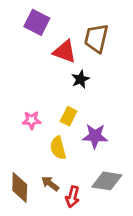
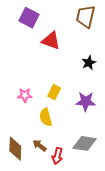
brown trapezoid: (96, 38) -> (86, 17), moved
black star: (80, 79) -> (89, 63), moved
purple star: (95, 136) -> (86, 101), moved

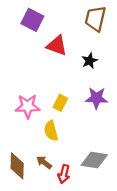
black star: (89, 63) -> (90, 61), moved
pink star: (25, 95) -> (28, 106), size x1.5
purple star: (86, 101) -> (97, 98), moved

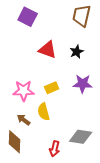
red triangle: (57, 46) -> (48, 50), moved
yellow rectangle: (60, 103) -> (52, 88), turned 40
brown arrow: (44, 162) -> (24, 120), moved

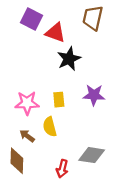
red triangle: (48, 50) -> (55, 33), moved
black star: (77, 52) -> (69, 59), moved, size x1.5
yellow rectangle: (52, 88) -> (59, 100), turned -72

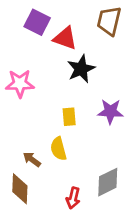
pink star: (27, 103) -> (20, 83), moved
gray diamond: (92, 155) -> (108, 182), turned -35

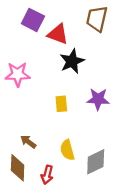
yellow semicircle: (58, 149) -> (67, 150), moved
red arrow: (73, 198) -> (47, 175), moved

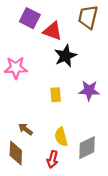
red arrow: (47, 175) -> (52, 159), moved

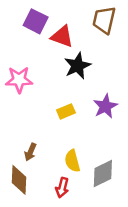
purple star: (89, 90) -> (105, 106), turned -30
yellow rectangle: (56, 95) -> (66, 111), turned 72
brown arrow: (25, 129) -> (30, 152), turned -104

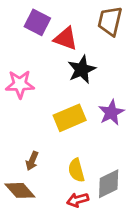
yellow rectangle: (66, 111) -> (70, 118), size x1.6
brown diamond: (19, 180) -> (20, 190), turned -44
red arrow: (62, 188) -> (78, 200), moved, turned 60

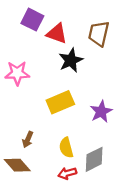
brown trapezoid: (110, 21) -> (99, 34), moved
purple star: (111, 112) -> (101, 112), moved

